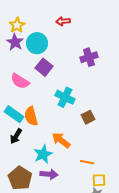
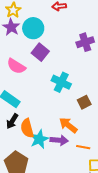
orange semicircle: (31, 116) -> (27, 128), moved
orange arrow: (61, 140) -> (68, 125), moved
purple arrow: (49, 174) -> (59, 140), moved

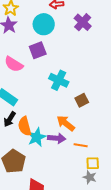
cyan circle: (33, 28) -> (44, 24), moved
purple cross: (85, 42) -> (83, 22), moved, turned -30
purple square: (40, 52) -> (38, 50), turned 30

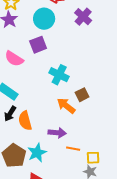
orange arrow: (66, 123) -> (66, 106), moved
cyan star: (37, 137) -> (37, 153), moved
orange line: (81, 145) -> (73, 149), moved

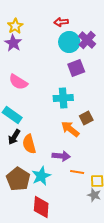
cyan circle: (44, 19) -> (69, 42), moved
purple square: (38, 45) -> (76, 68), moved
cyan cross: (59, 75) -> (63, 98), turned -30

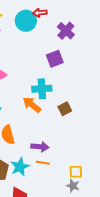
cyan circle: (69, 42) -> (26, 21), moved
orange arrow: (70, 129) -> (32, 105), moved
orange line: (77, 172) -> (43, 163), moved

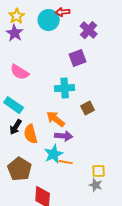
orange arrow: (32, 105) -> (56, 119), moved
purple arrow: (40, 147) -> (64, 136), moved
cyan star: (20, 167) -> (54, 154), moved

